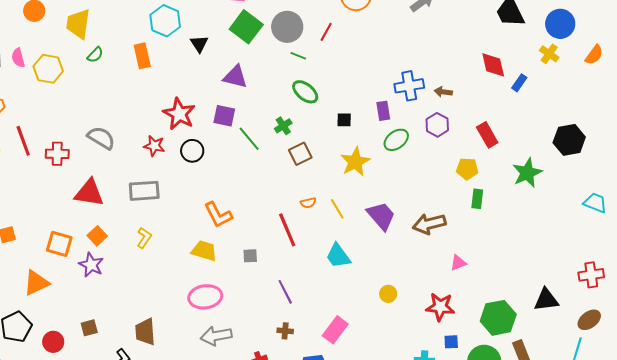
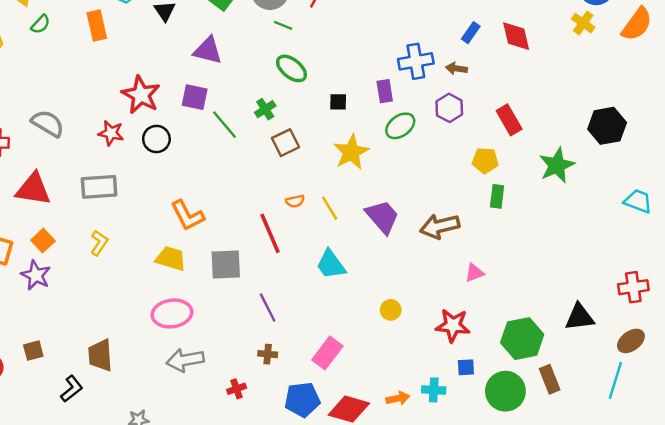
orange semicircle: (594, 55) -> (637, 24), size x1.4
blue rectangle: (519, 83) -> (471, 33), moved
gray square: (250, 256) -> (226, 264), size x1.8

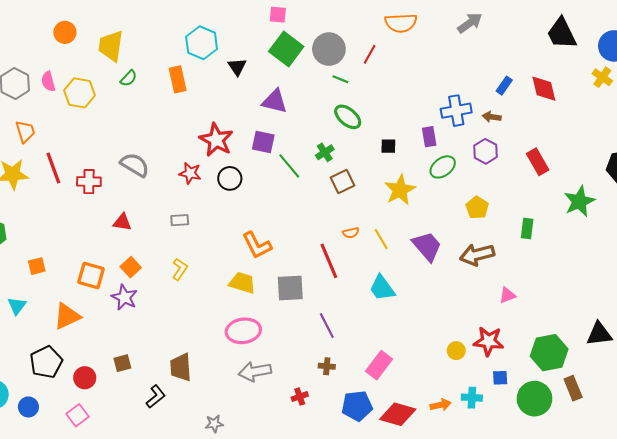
yellow pentagon: (485, 160) -> (477, 208), moved, turned 30
gray rectangle: (99, 187) -> (180, 220), size x0.6
red triangle: (33, 189) -> (122, 222), size x0.6
yellow circle: (391, 310) -> (456, 351), moved

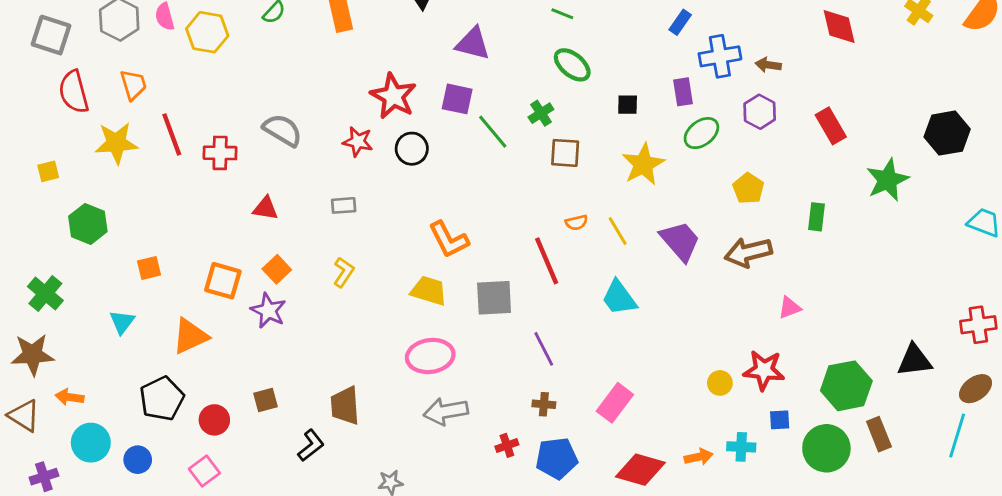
blue rectangle: (504, 86) -> (680, 22), moved
brown square: (342, 182) -> (565, 153), turned 30
blue pentagon: (357, 406) -> (557, 458), moved

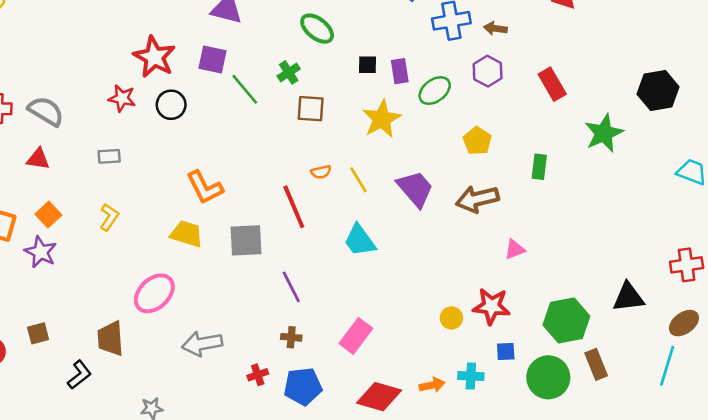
purple rectangle: (683, 92) -> (400, 71), moved
gray semicircle: (283, 130) -> (46, 111), moved
pink ellipse: (430, 356) -> (154, 293), moved, turned -36

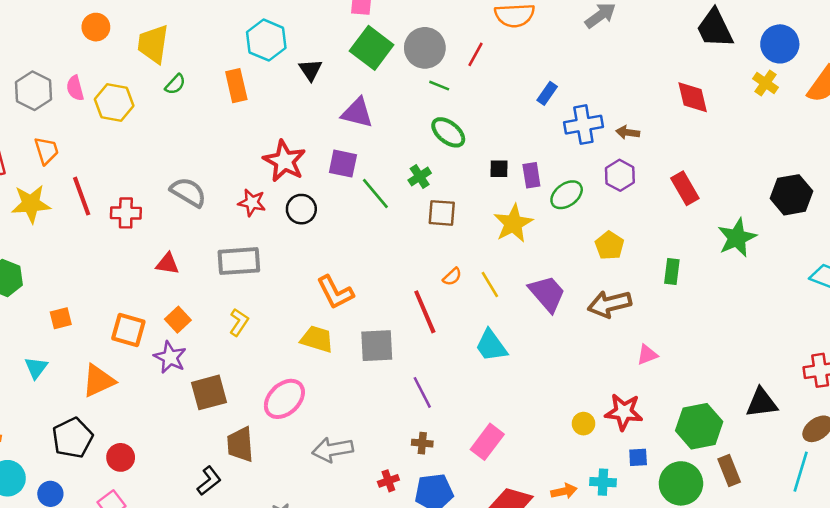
gray semicircle: (46, 111) -> (188, 192), moved
gray rectangle: (109, 156) -> (239, 261), size x1.8
orange semicircle: (321, 172) -> (452, 277), turned -30
brown square: (38, 333) -> (209, 392), moved, size x1.6

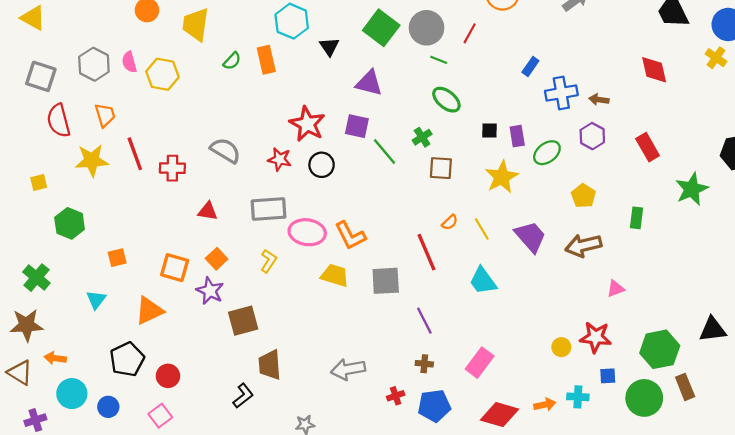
green semicircle: (175, 84) -> (232, 61), moved
pink ellipse: (284, 399) -> (307, 232), moved, turned 52

